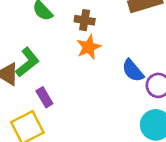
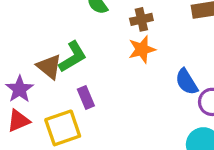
brown cross: (85, 20) -> (141, 19), turned -30

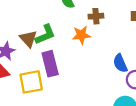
orange star: (142, 49) -> (81, 35), moved
purple rectangle: (86, 98) -> (50, 64), size x1.6

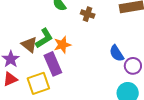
brown cross: (96, 16) -> (88, 14), turned 32
orange star: (81, 35) -> (62, 45), moved

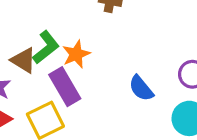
blue semicircle: (117, 53) -> (141, 88), moved

